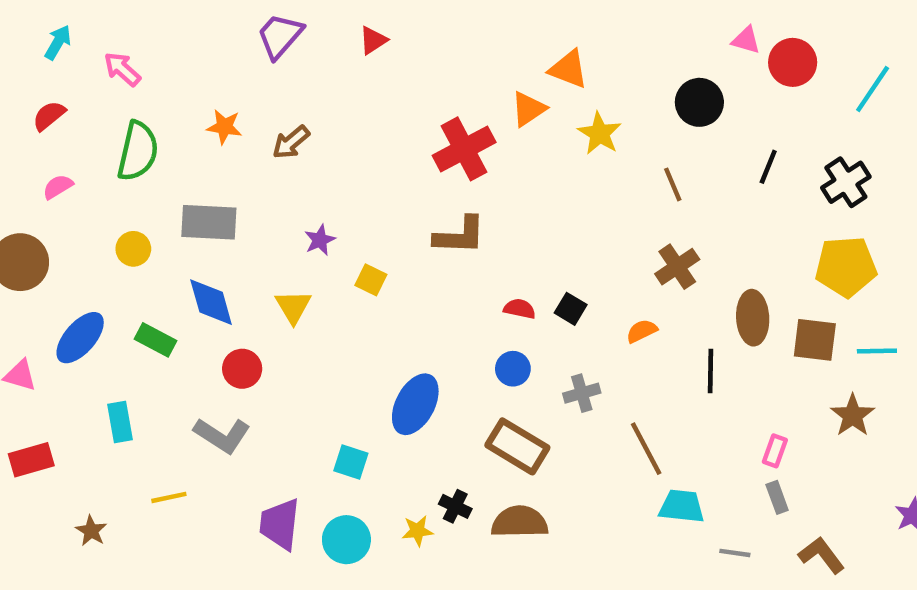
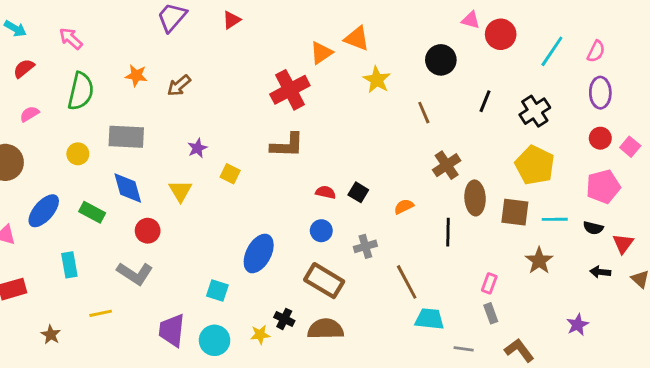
cyan arrow: (58, 42) -> (15, 29), moved, turned 90
orange triangle: (528, 109) -> (321, 53), moved
brown cross: (677, 267) -> (447, 165), moved
yellow pentagon: (846, 267) -> (535, 165), turned 30

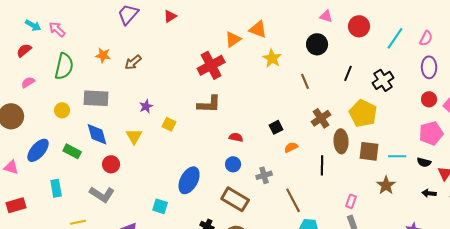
pink triangle: (471, 20) -> (326, 16), moved
cyan arrow: (15, 29) -> (33, 25), moved
yellow pentagon: (535, 165) -> (363, 113), moved
black square: (358, 192) -> (276, 127), moved, turned 32

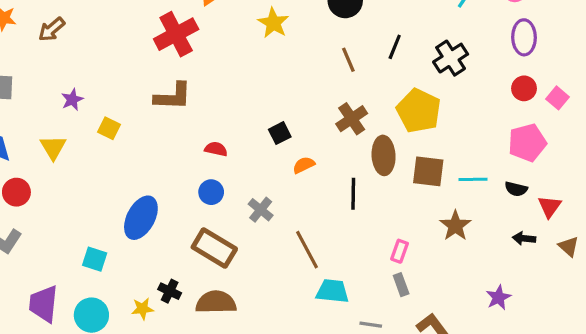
brown line: (305, 81) -> (348, 60), moved
gray cross: (264, 175) -> (261, 210), turned -35

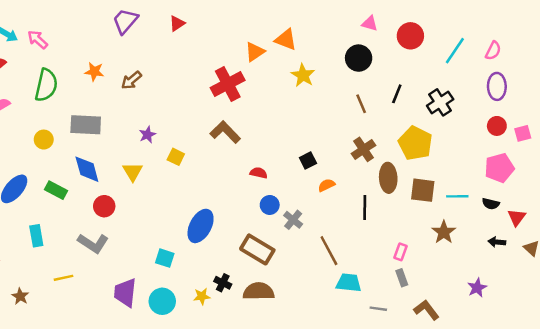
brown L-shape: (173, 96) -> (225, 132), turned -136
pink square: (558, 98) -> (523, 133), turned 35
blue circle: (211, 192) -> (270, 205), moved

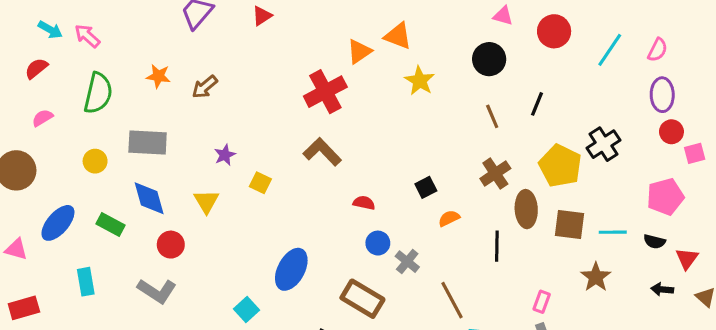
black cross: (440, 102) -> (603, 144), moved
red circle: (497, 126) -> (671, 132), moved
cyan square: (165, 258) -> (246, 309), turned 30

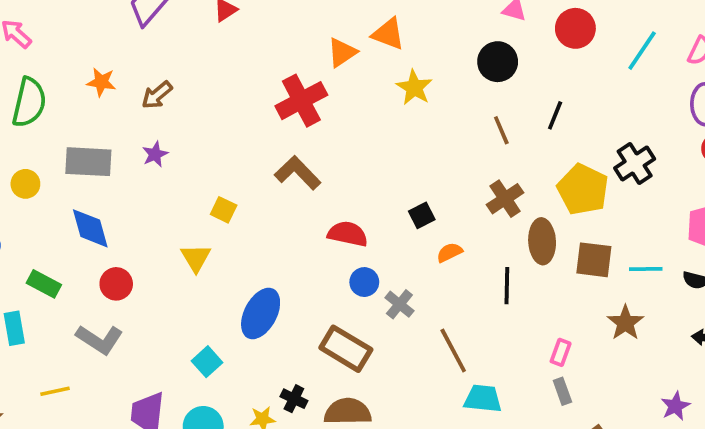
purple star: (225, 155) -> (155, 154), moved
yellow triangle: (206, 201) -> (196, 258), moved
red semicircle: (364, 203) -> (348, 234), size x1.5
green rectangle: (111, 224) -> (44, 284), moved

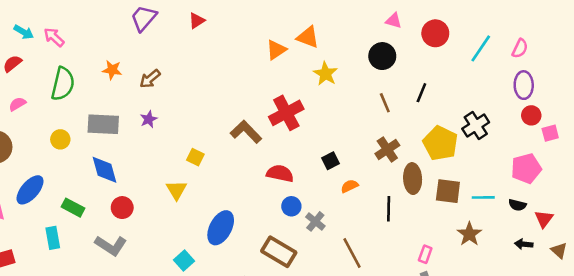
red cross: (301, 101) -> (286, 113), moved

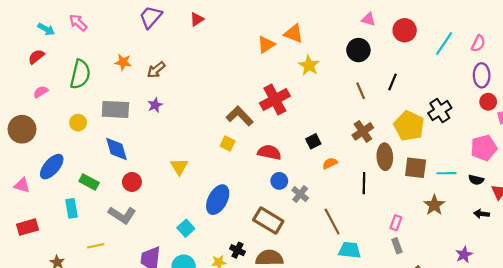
pink arrow: (54, 37) -> (78, 23), moved
yellow square: (195, 157) -> (228, 144), moved

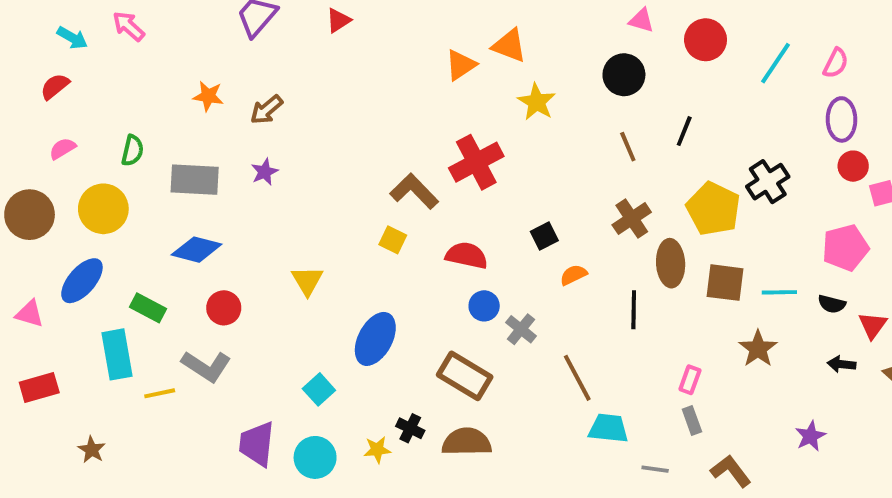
green semicircle: (80, 74) -> (132, 151), moved, size x0.6
yellow circle: (78, 123) -> (103, 209), moved, size x1.6
blue diamond: (117, 149) -> (197, 250), turned -60
cyan rectangle: (71, 208) -> (117, 354), size x1.4
yellow line: (96, 246) -> (160, 393), moved

